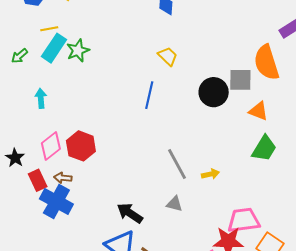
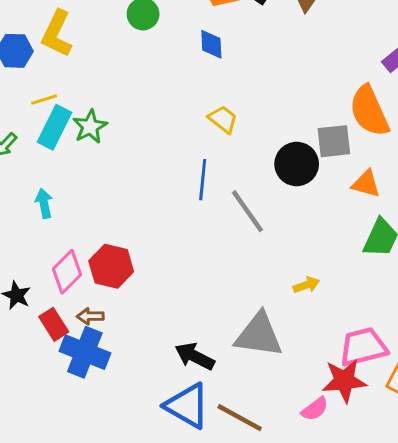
gray line: (177, 164) -> (247, 211), moved
gray triangle: (174, 204) -> (259, 335), size x2.0

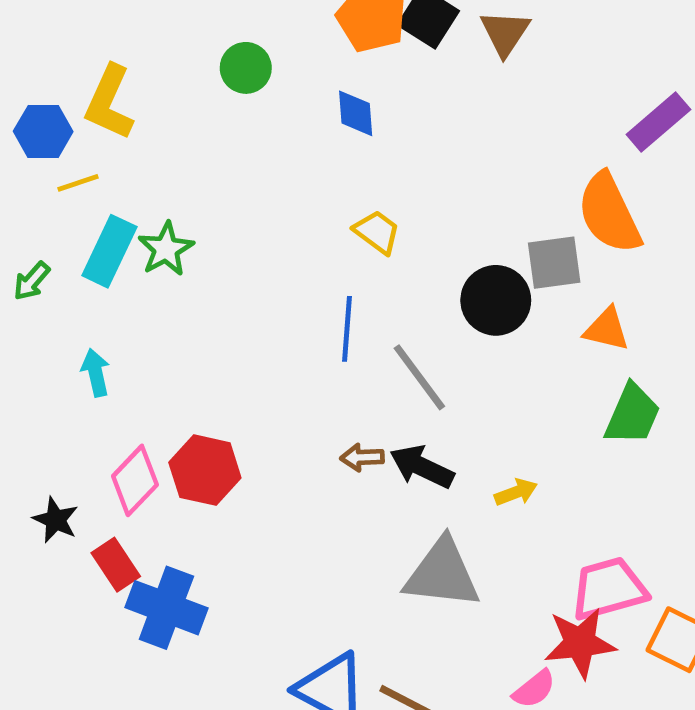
yellow line: (44, 100) -> (78, 183), moved
brown arrow: (90, 316) -> (362, 457), moved
black arrow: (195, 356) -> (422, 467), moved

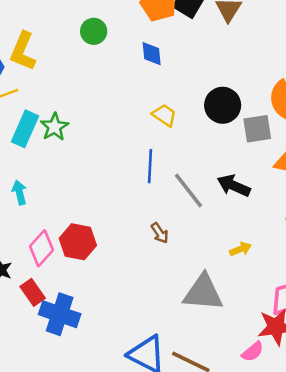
black circle: (496, 300) -> (223, 105), moved
brown arrow: (362, 457) -> (160, 233), turned -120
black arrow: (422, 467) -> (234, 186), moved

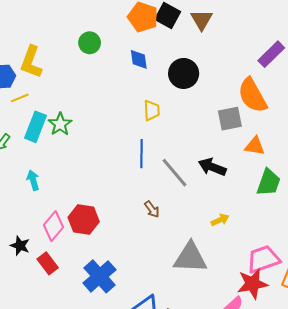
black circle: (223, 105) -> (184, 73), moved
yellow trapezoid: (164, 115) -> (152, 110), turned 55
blue cross: (60, 314) -> (100, 276), moved, turned 32

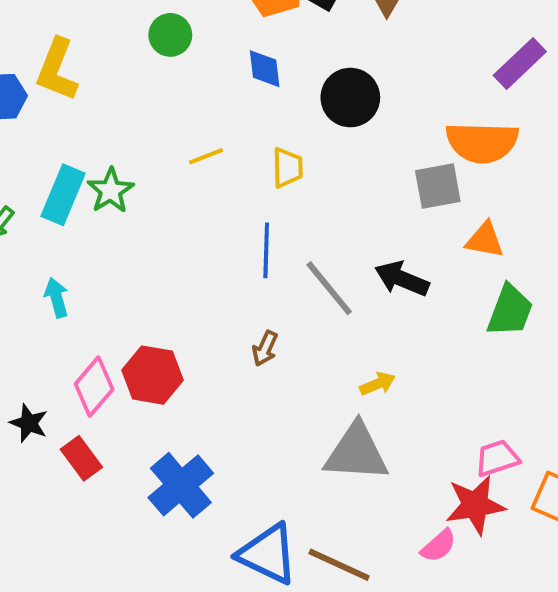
orange semicircle: (252, 95) -> (482, 142), turned -60
yellow line: (20, 98) -> (206, 156), moved
brown arrow: (152, 209) -> (265, 348), moved, turned 60
yellow arrow: (220, 220) -> (377, 384), moved
pink trapezoid: (263, 259) -> (497, 458), size x0.7

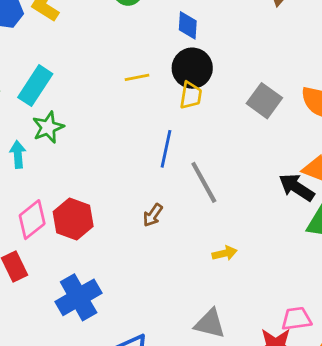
black circle: (350, 98) -> (192, 68), moved
gray square: (438, 186) -> (264, 101), moved, turned 36
green star: (111, 191) -> (48, 127), moved
black arrow: (402, 279) -> (297, 187), moved
gray triangle: (356, 453) -> (210, 324), moved, size x0.7

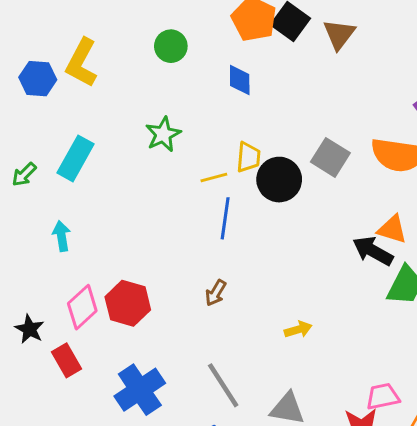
black circle: (192, 68) -> (279, 180), moved
yellow line: (137, 77) -> (214, 178), moved
green star: (48, 127) -> (163, 134), moved
gray line: (204, 182) -> (223, 385), moved

